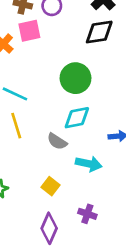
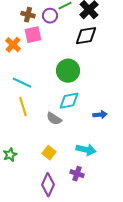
cyan arrow: (89, 164) -> (86, 150), moved

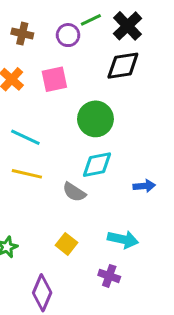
brown cross: (28, 15) -> (22, 34), moved
pink square: (33, 35) -> (54, 79), moved
yellow line: (23, 107) -> (27, 174), turned -60
purple diamond: (48, 185) -> (42, 293), moved

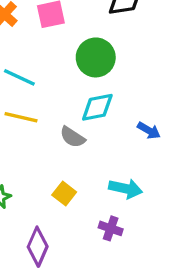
blue arrow: (144, 186) -> (149, 130), turned 35

